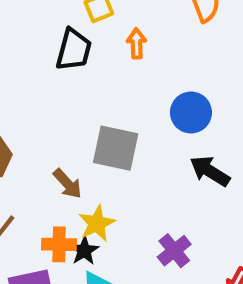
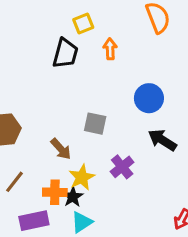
gray square: (116, 148) -> (95, 124), size x0.7
purple cross: (174, 251) -> (122, 167), moved

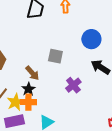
yellow star: (82, 177) -> (15, 102), moved
black star: (73, 197) -> (28, 89), moved

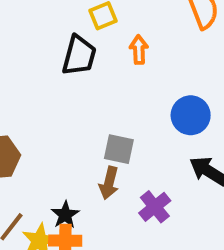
brown arrow: (32, 73) -> (109, 183), moved, turned 56

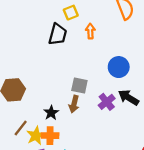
purple cross: (155, 207) -> (107, 102), moved
black star: (65, 215) -> (51, 113), moved

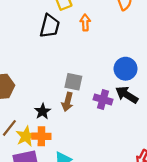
blue circle: (119, 67) -> (126, 69), moved
purple cross: (107, 102) -> (103, 100), turned -35

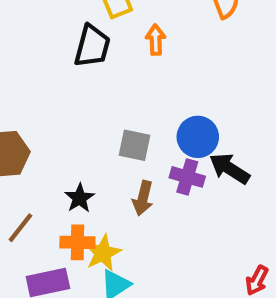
blue circle: (126, 69) -> (198, 137), moved
brown arrow: (67, 102) -> (143, 198), moved
yellow star: (26, 136) -> (103, 253), moved

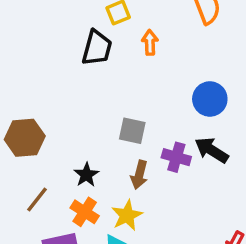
blue circle: (198, 137) -> (210, 99), moved
orange cross: (77, 242) -> (85, 212), turned 32
yellow star: (103, 253) -> (127, 215), moved

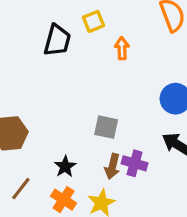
black trapezoid: (97, 48) -> (57, 40), moved
purple cross: (176, 157) -> (134, 163), moved

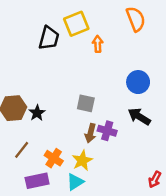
yellow square: (94, 21) -> (76, 24), size x1.5
black star: (65, 166) -> (37, 113), moved

